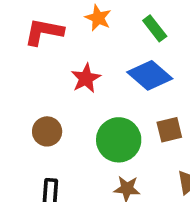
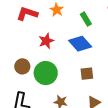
green circle: (119, 140) -> (46, 73), moved

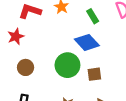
red star: (46, 41) -> (16, 37), moved
green circle: (46, 73) -> (67, 65), moved

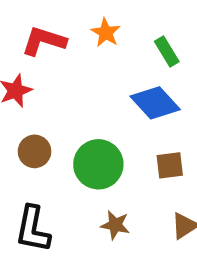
green circle: (67, 65) -> (98, 164), moved

